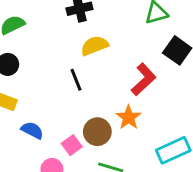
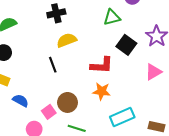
red L-shape: (144, 79) -> (102, 65), turned 45
orange star: (129, 117) -> (102, 91), moved, turned -30

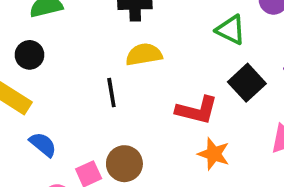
green triangle: (112, 17) -> (231, 30), turned 30
orange star: (102, 91) -> (214, 154), moved

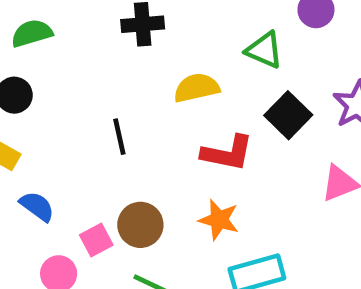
yellow semicircle: (144, 54) -> (197, 88), moved
orange star: (214, 154) -> (219, 220), moved

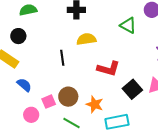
yellow semicircle: (197, 88) -> (86, 39), moved
black square: (288, 115) -> (132, 89), moved
orange star: (219, 220) -> (95, 104), moved

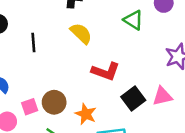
yellow semicircle: (86, 39) -> (81, 33), turned 48
black line: (62, 58) -> (33, 43), moved

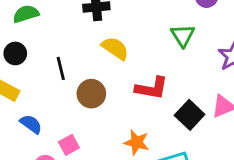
green triangle: (133, 20) -> (183, 36), moved, turned 35
brown circle: (54, 102) -> (91, 94), moved

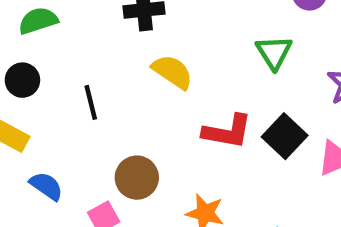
brown circle: (91, 94) -> (137, 178), moved
black square: (190, 115) -> (285, 136), moved

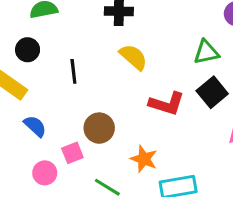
green triangle: (274, 52) -> (206, 52), turned 44
black square: (285, 136) -> (212, 92), moved

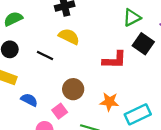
yellow semicircle: (133, 57) -> (69, 36), moved
black line: (73, 71) -> (45, 55), turned -42

